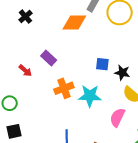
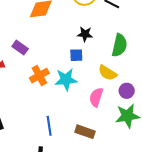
blue square: (102, 64) -> (76, 55), moved
black star: (122, 73) -> (85, 34), moved

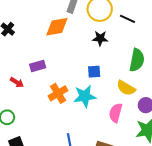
black star: (85, 34) -> (100, 38), moved
purple rectangle: (20, 48) -> (38, 66), turned -49

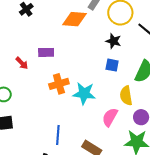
blue square: (94, 72) -> (112, 65), moved
yellow semicircle: (126, 88) -> (126, 96), turned 36

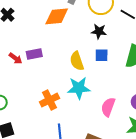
red arrow: (22, 63) -> (16, 58), moved
orange cross: (59, 84) -> (50, 100), moved
yellow semicircle: (126, 96) -> (77, 61), moved

